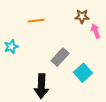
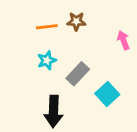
brown star: (82, 16) -> (76, 21), moved
cyan star: (11, 47) -> (47, 60), moved

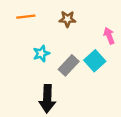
orange line: (47, 27) -> (26, 17), moved
cyan square: (107, 94) -> (95, 61), moved

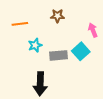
orange line: (26, 17) -> (20, 24), moved
gray rectangle: (69, 65) -> (58, 55), turned 42

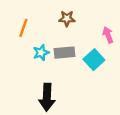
orange line: (20, 24) -> (23, 28), turned -63
gray rectangle: (58, 55) -> (65, 53), moved

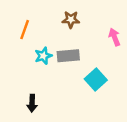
cyan square: (94, 60) -> (96, 79), moved
black arrow: (47, 97) -> (32, 103), moved, size x0.6

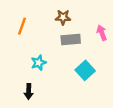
cyan star: (43, 56) -> (39, 63), moved
gray rectangle: (68, 56) -> (71, 39), moved

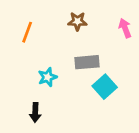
pink arrow: (102, 33) -> (125, 28), moved
gray rectangle: (71, 39) -> (87, 62), moved

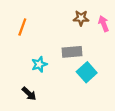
brown star: (77, 21) -> (81, 18), moved
black arrow: (35, 112) -> (29, 94), turned -49

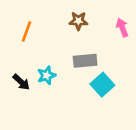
brown star: (81, 18) -> (78, 21), moved
black arrow: (29, 94) -> (21, 82), moved

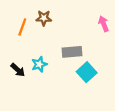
brown star: (78, 21) -> (44, 18), moved

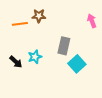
orange line: (22, 27) -> (20, 24), turned 63
gray rectangle: (72, 52) -> (64, 46), turned -72

